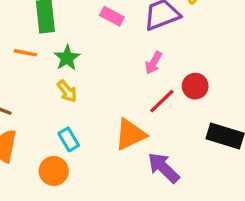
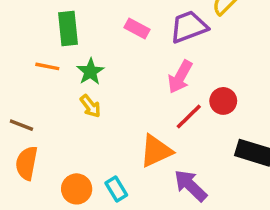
pink arrow: (154, 63) -> (180, 77), size x1.4
cyan rectangle: (69, 139) -> (116, 189), moved

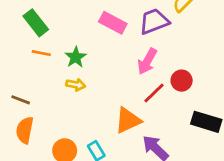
green rectangle: (68, 29) -> (36, 23), moved, turned -32
pink rectangle: (137, 29) -> (113, 23), size x1.4
yellow arrow: (90, 106) -> (76, 85), turned -42

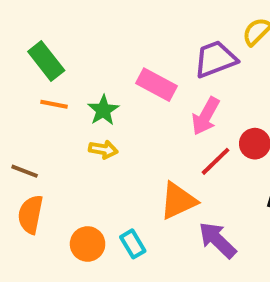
pink rectangle: (113, 23) -> (156, 85), moved

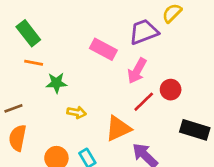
green star: (103, 110) -> (56, 83), moved, turned 30
yellow arrow: (103, 150) -> (77, 112), moved
brown line: (25, 171) -> (13, 108), turned -42

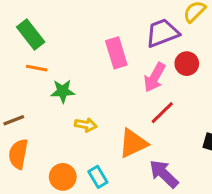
pink rectangle: (103, 49) -> (116, 53), turned 45
red circle: (171, 90) -> (187, 64), moved

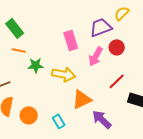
red line: (162, 113) -> (117, 81), moved
yellow arrow: (86, 125) -> (64, 74), moved, size x1.6
orange circle: (63, 177) -> (29, 115), moved

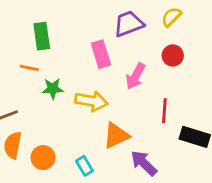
purple trapezoid: (101, 27) -> (129, 24), moved
green rectangle: (15, 28) -> (42, 36), moved, turned 30
red circle: (117, 47) -> (173, 55), moved
red line: (117, 81) -> (164, 111), turned -42

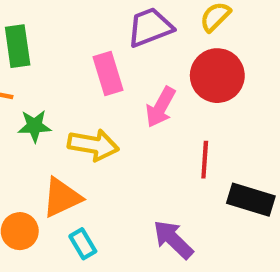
red circle: (173, 55) -> (217, 76), size x1.6
orange triangle: (116, 136) -> (62, 197), moved

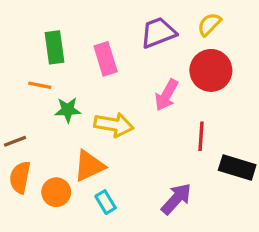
pink rectangle: (108, 73) -> (106, 59), moved
purple arrow: (173, 240) -> (176, 199), turned 88

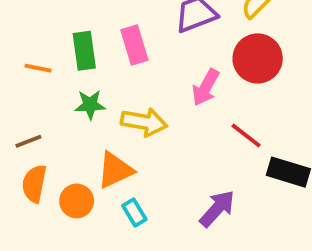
green rectangle: (55, 47) -> (84, 51), moved
orange line: (40, 85) -> (38, 68), moved
red line: (201, 136) -> (246, 135), turned -56

